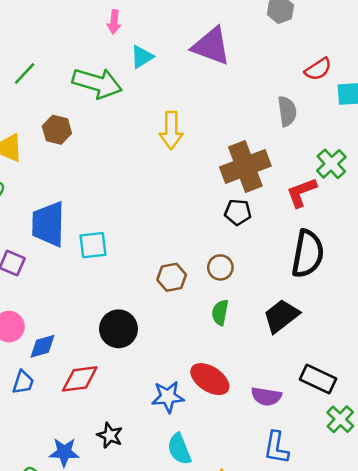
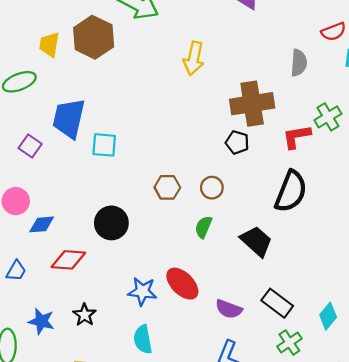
brown hexagon: (57, 130) -> (94, 37), size x1.6
black trapezoid: (281, 316) -> (256, 241), turned 68
blue trapezoid: (23, 382) -> (16, 271), moved

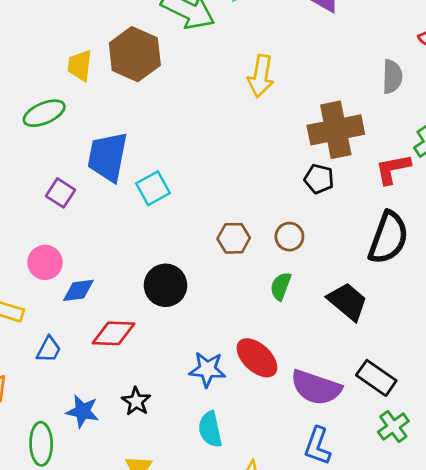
cyan square: (104, 145) -> (153, 188), turned -32
purple semicircle: (229, 309) -> (316, 387), size x1.5

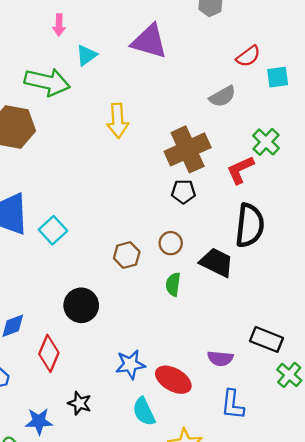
gray semicircle: (392, 77) -> (222, 96), turned 72
black trapezoid: (347, 301) -> (217, 262), moved
red diamond: (114, 333) -> (49, 353), turned -56
red ellipse: (257, 358) -> (173, 380), moved
purple semicircle: (316, 387) -> (220, 358), size x0.6

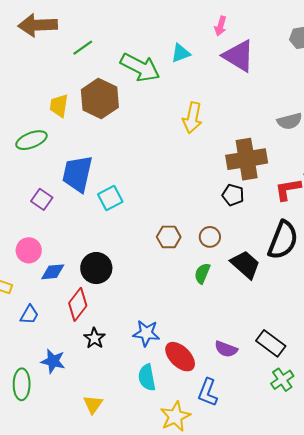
pink arrow: (59, 25) -> (221, 26), moved
black circle: (81, 305) -> (96, 268), moved
black star: (80, 403) -> (94, 338), moved
blue L-shape: (233, 405) -> (208, 392), moved

